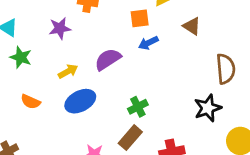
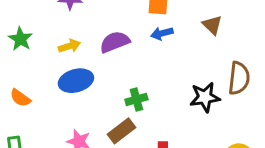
green star: (21, 57) -> (20, 39), moved
orange semicircle: (31, 102) -> (20, 98), moved
black star: (208, 108) -> (205, 97), moved

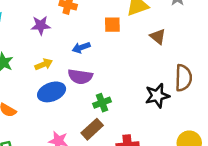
blue arrow: (162, 33) -> (81, 48), moved
purple semicircle: (115, 42) -> (80, 77), moved, turned -145

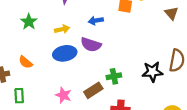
brown triangle: (158, 37) -> (171, 13), moved
green cross: (102, 103) -> (114, 76), moved

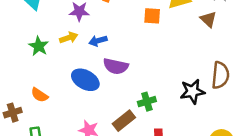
blue arrow: (96, 21) -> (98, 41), moved
yellow arrow: (62, 29) -> (69, 38), moved
blue ellipse: (65, 53) -> (85, 80), turned 45

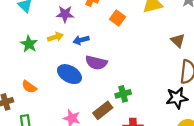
orange square: (152, 16) -> (118, 18), moved, turned 32
brown triangle: (208, 19) -> (178, 41), moved
black star: (192, 91) -> (177, 98), moved

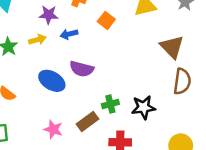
blue arrow: (81, 40) -> (69, 34), moved
brown triangle: (178, 41) -> (172, 47), size x1.5
black star: (177, 98) -> (144, 107), moved

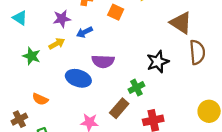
black star: (144, 107) -> (158, 62), moved

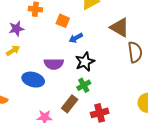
blue arrow: (84, 32) -> (76, 38), moved
black star: (158, 62) -> (85, 62), moved

